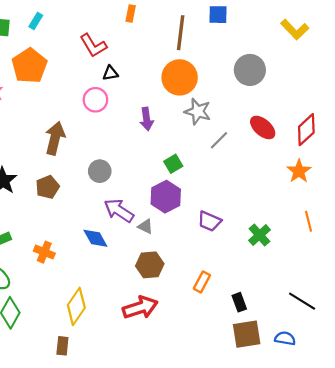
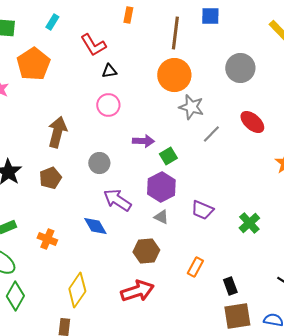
cyan rectangle: (36, 21) -> (52, 22), moved
pink circle: (95, 100) -> (108, 105), moved
purple arrow: (147, 119) -> (143, 141), moved, turned -80
gray triangle: (146, 227) -> (161, 217), moved

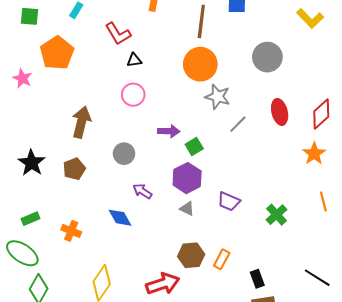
red ellipse: (252, 122) -> (280, 112), turned 35
purple arrow: (117, 200) -> (142, 191), size x0.7
brown hexagon: (146, 251) -> (191, 255), moved

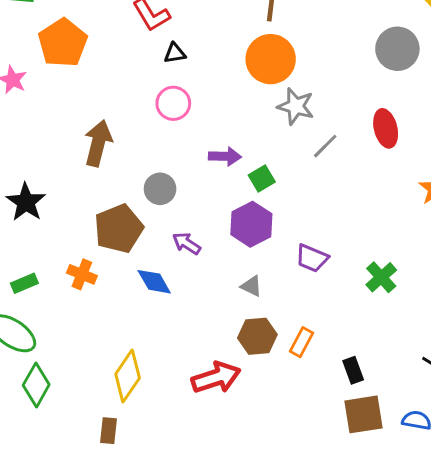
gray circle: (267, 57) -> (397, 49), moved
brown pentagon: (74, 169) -> (119, 229), moved, size x1.5
gray triangle: (187, 209) -> (251, 286), moved
orange cross: (71, 231) -> (82, 274), moved

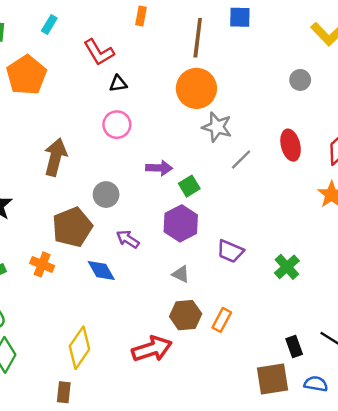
gray circle: (397, 49) -> (300, 80), size x0.6
black rectangle: (353, 370) -> (294, 346), moved

